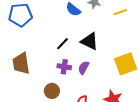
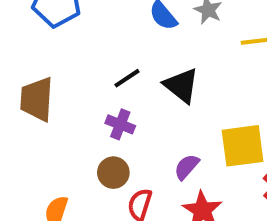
purple semicircle: (84, 68) -> (187, 167), moved
brown circle: (52, 91) -> (113, 173), moved

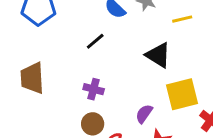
black line: (127, 78) -> (95, 41), moved
black triangle: (181, 85) -> (158, 55), moved

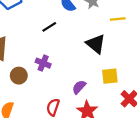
yellow square: (182, 94) -> (110, 76), size x0.7
brown circle: (93, 124) -> (19, 76), moved

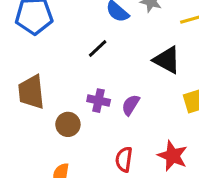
purple semicircle: (79, 87) -> (131, 105), moved

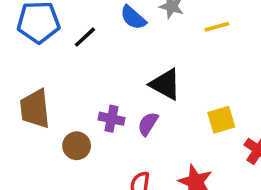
black line: (98, 48) -> (85, 37), moved
black triangle: (167, 60) -> (165, 84), moved

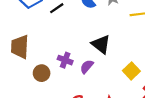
yellow square: (221, 120) -> (131, 71), turned -35

